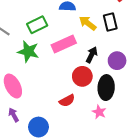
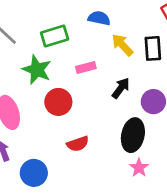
pink rectangle: (64, 44) -> (86, 68), size x0.6
red circle: (82, 76) -> (58, 102), moved
pink star: (99, 112) -> (139, 168), moved

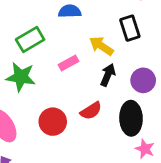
yellow arrow: (122, 45) -> (101, 46), moved
red circle: (58, 102) -> (53, 122), moved
red semicircle: (78, 144) -> (91, 111), moved

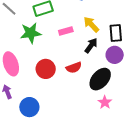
black rectangle: (130, 28) -> (116, 33), moved
green star: (21, 77) -> (31, 33), turned -30
black ellipse: (131, 118) -> (100, 79), turned 30

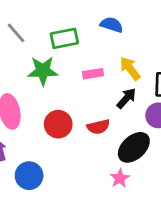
pink star: (105, 102) -> (120, 178), moved

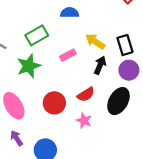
pink star: (120, 178) -> (84, 121), moved

